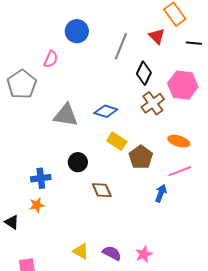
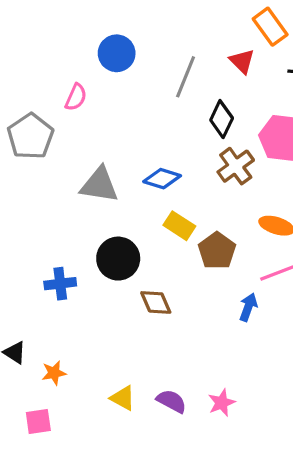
black circle: (78, 162) -> (118, 259), size x1.4
orange star: (37, 205) -> (54, 373), moved

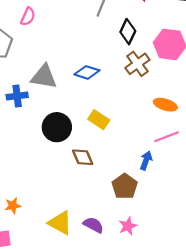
yellow rectangle: (179, 226) -> (99, 120), moved
brown pentagon: (217, 251) -> (125, 186), moved
blue cross: (60, 284) -> (17, 96), moved
yellow triangle: (123, 398) -> (60, 223), size x1.4

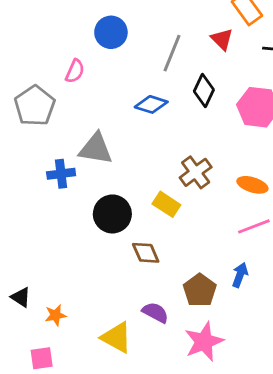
brown cross: (137, 64) -> (196, 172), moved
blue diamond: (87, 72) -> (151, 104), moved
blue arrow: (146, 160) -> (240, 275), moved
purple semicircle: (93, 225) -> (155, 312), moved
pink star: (128, 226) -> (204, 342), size x1.6

